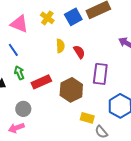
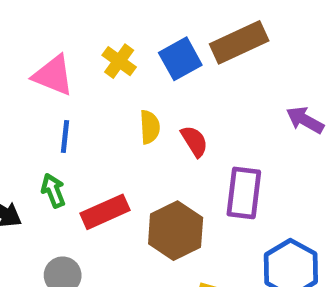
blue line: (13, 50) -> (65, 136), moved, turned 40

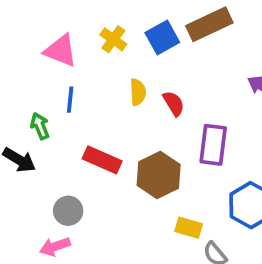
green arrow: (53, 191) -> (40, 126), moved
red rectangle: (105, 212) -> (102, 160), turned 48

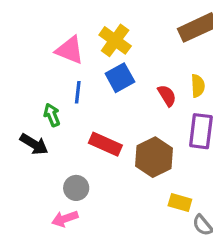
blue square: (162, 37) -> (120, 78), moved
yellow cross: (113, 39) -> (115, 40), size x1.4
yellow semicircle: (138, 92) -> (198, 86), moved

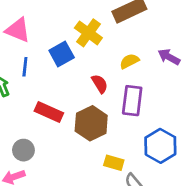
yellow cross: (115, 40) -> (88, 33), moved
yellow semicircle: (198, 86) -> (129, 61), turned -114
red semicircle: (167, 96) -> (100, 84), moved

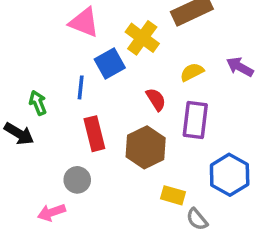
pink triangle: (18, 30) -> (84, 22), moved
blue line: (25, 67) -> (81, 87), moved
red rectangle: (49, 112) -> (94, 134), turned 52
gray circle: (23, 150) -> (77, 180), moved

